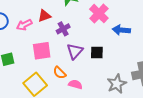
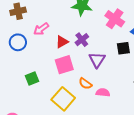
red triangle: (44, 16) -> (62, 42), moved
pink arrow: (24, 25) -> (41, 29), moved
black square: (97, 53) -> (123, 48), moved

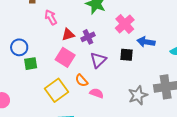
pink arrow: (41, 29) -> (51, 17), turned 84
blue circle: (18, 42) -> (19, 47), moved
pink square: (64, 65) -> (65, 57), turned 36

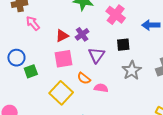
pink arrow: (51, 17) -> (33, 23), moved
blue arrow: (146, 42) -> (151, 25), moved
pink square: (65, 57) -> (64, 59), turned -30
gray star: (138, 95) -> (132, 70), moved

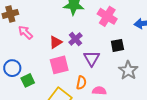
orange semicircle: (84, 78) -> (81, 83), turned -112

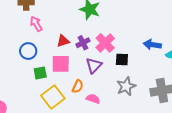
pink cross: (107, 16) -> (105, 43), moved
blue circle: (12, 68) -> (28, 51), moved
green square: (28, 80) -> (40, 73), moved

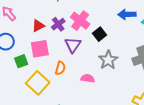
black square: (122, 59) -> (99, 34), turned -32
pink semicircle: (93, 99) -> (88, 78), moved

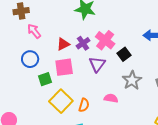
orange semicircle: (60, 68) -> (84, 105), moved

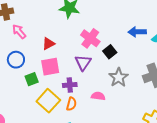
purple cross: (83, 43) -> (70, 85), moved, turned 32

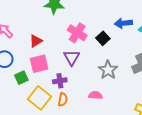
black square: (110, 52) -> (103, 38), moved
pink semicircle: (98, 96) -> (95, 95), moved

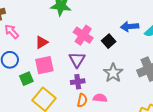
purple cross: (60, 81) -> (78, 82), moved
orange semicircle: (63, 100) -> (82, 100), moved

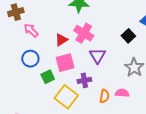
pink cross: (83, 35) -> (84, 33), moved
purple cross: (78, 82) -> (84, 80), moved

